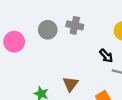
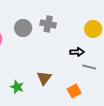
black arrow: (106, 56) -> (77, 52), turned -48

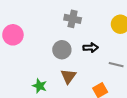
gray circle: (23, 28) -> (62, 50), moved
black arrow: (77, 52) -> (91, 48), moved

